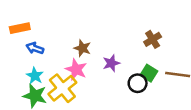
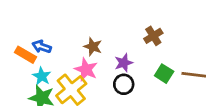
orange rectangle: (20, 28) -> (26, 55), moved, turned 42
brown cross: (153, 39) -> (153, 36), moved
black circle: (138, 83) -> (124, 84), moved

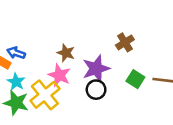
purple star: (124, 63) -> (96, 69), size x1.5

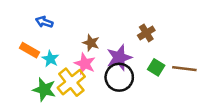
blue arrow: (16, 53) -> (44, 22), moved
cyan star: (16, 82) -> (50, 59), moved
black circle: (96, 90) -> (119, 77), size x1.5

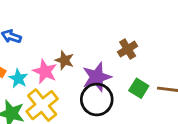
pink star: (85, 64) -> (45, 71), moved

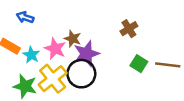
purple star: (97, 77) -> (86, 54), moved
black circle: (97, 99) -> (81, 74), moved

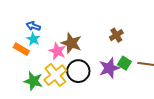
brown star: (73, 39) -> (71, 43), size x1.5
purple star: (86, 54) -> (109, 68), moved
cyan star: (31, 55) -> (33, 39), moved

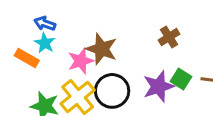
pink star: (57, 51) -> (81, 61), turned 30

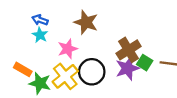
brown cross: (169, 37) -> (129, 50), moved, size x1.5
brown star: (102, 49) -> (86, 22), moved
orange rectangle: (27, 58) -> (23, 69), moved

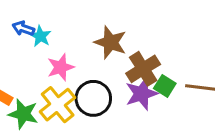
brown star: (86, 22) -> (110, 42), moved
cyan star: (40, 35) -> (40, 36), moved

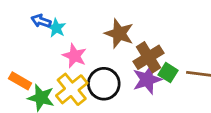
pink star: (61, 67) -> (75, 56), turned -30

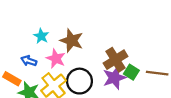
blue arrow: (41, 21) -> (29, 61), moved
brown star: (119, 34) -> (72, 41), moved

